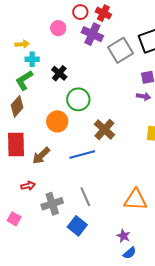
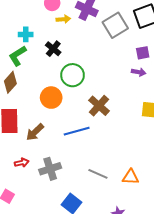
yellow arrow: (22, 44) -> (63, 19), moved
gray line: (85, 197) -> (98, 174), moved, turned -42
orange triangle: (136, 200) -> (131, 177), size x0.7
gray cross: (52, 204) -> (50, 169), moved

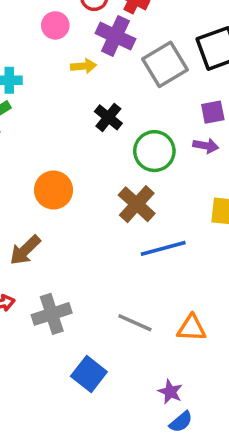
yellow arrow: (63, 19) -> (84, 66), moved
black cross: (53, 49) -> (108, 117), moved
green circle: (73, 75) -> (154, 151), moved
blue line: (77, 131) -> (163, 248), moved

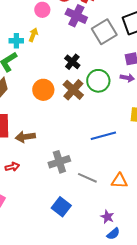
yellow arrow: (84, 66) -> (33, 35), moved, turned -64
orange circle: (53, 190) -> (43, 90), moved
brown cross: (137, 204) -> (73, 90), moved
brown arrow: (25, 250) -> (25, 137), turned 36
gray cross: (52, 314) -> (59, 162), moved

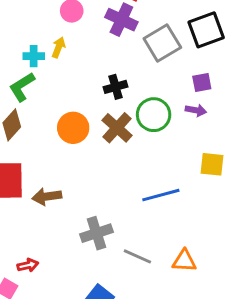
black cross: (72, 62) -> (116, 87), turned 35
red arrow: (12, 167) -> (28, 265), moved

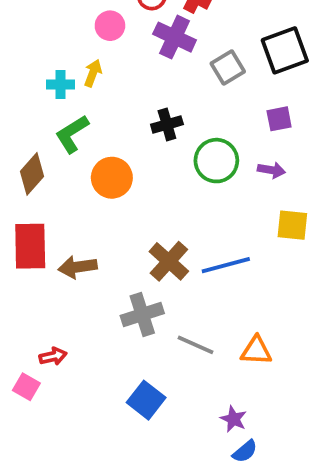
gray square: (162, 43) -> (228, 67), size x0.7
green L-shape: (22, 87) -> (72, 134), moved
purple arrow: (196, 110) -> (271, 170), moved
brown cross: (117, 128) -> (169, 261), moved

